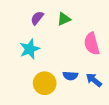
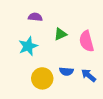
purple semicircle: (37, 18) -> (35, 17), turned 56
green triangle: (64, 19) -> (60, 34), moved

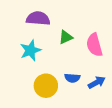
purple semicircle: (35, 17) -> (38, 18), size x1.5
blue arrow: (89, 75) -> (97, 82), turned 112

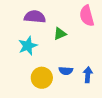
pink semicircle: (94, 45) -> (87, 16), moved
blue arrow: (97, 82) -> (88, 75), turned -56

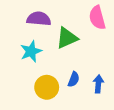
green triangle: (60, 34) -> (67, 38), size x1.5
blue semicircle: (66, 71) -> (74, 79), turned -72

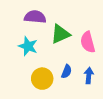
pink semicircle: (97, 18) -> (88, 42), moved
cyan star: (31, 51) -> (28, 46), turned -30

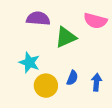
pink semicircle: (88, 42) -> (95, 21), moved, turned -60
cyan star: (28, 46) -> (29, 62), moved

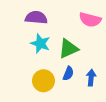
green triangle: (66, 37) -> (68, 49), moved
cyan star: (29, 62) -> (40, 43), moved

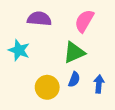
pink semicircle: (90, 20) -> (84, 21), moved, turned 105
cyan star: (40, 43) -> (19, 50), moved

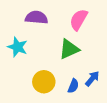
blue semicircle: (74, 79) -> (73, 86), moved
blue arrow: (99, 84) -> (92, 79), turned 35

